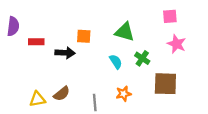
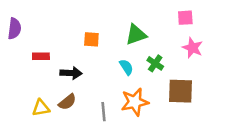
green triangle: (125, 32) -> (136, 35), turned -35
red rectangle: (36, 42) -> (41, 56), moved
black arrow: (65, 53) -> (71, 73), moved
orange star: (124, 94) -> (135, 102), size x1.6

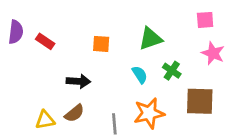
red rectangle: (41, 56) -> (45, 41), moved, turned 35

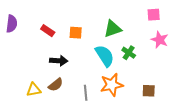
red rectangle: (45, 41) -> (48, 31), moved
cyan semicircle: (140, 75) -> (105, 56), size x1.6
brown square: (200, 101) -> (149, 91), moved, size x0.6

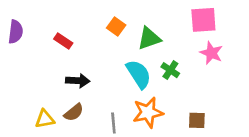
pink square: (154, 15) -> (203, 20), size x1.5
orange square: (76, 33) -> (116, 26), moved, turned 32

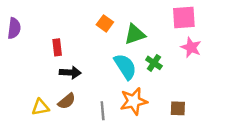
red rectangle: (63, 41) -> (57, 47), moved, turned 49

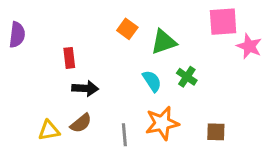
pink star: (191, 47) -> (249, 46), moved
cyan semicircle: (125, 67) -> (152, 81), size x0.7

